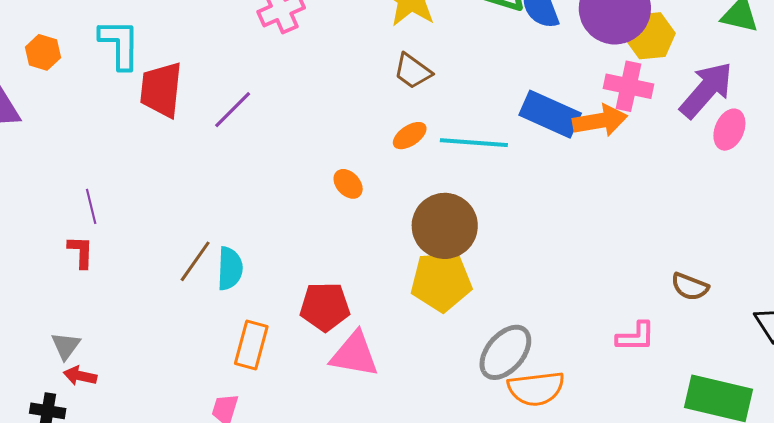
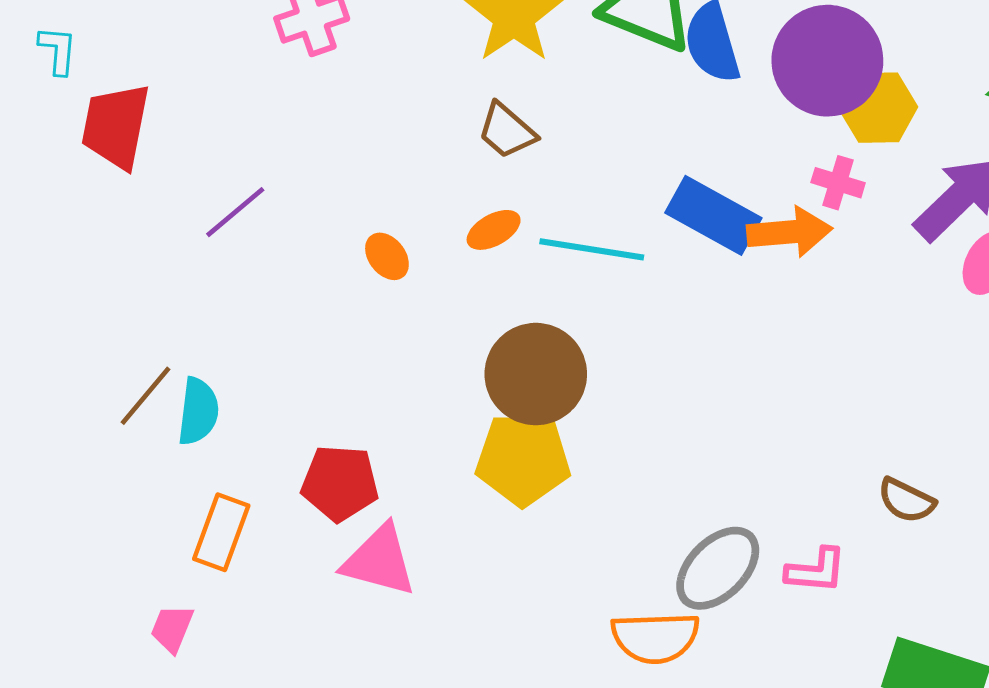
cyan L-shape: (120, 44) -> (58, 50), size x0.6
pink cross: (628, 86) -> (838, 183), size x0.7
purple line: (233, 110) -> (235, 212), moved
orange ellipse: (348, 184) -> (387, 256), moved
gray ellipse: (505, 352) -> (718, 568), moved

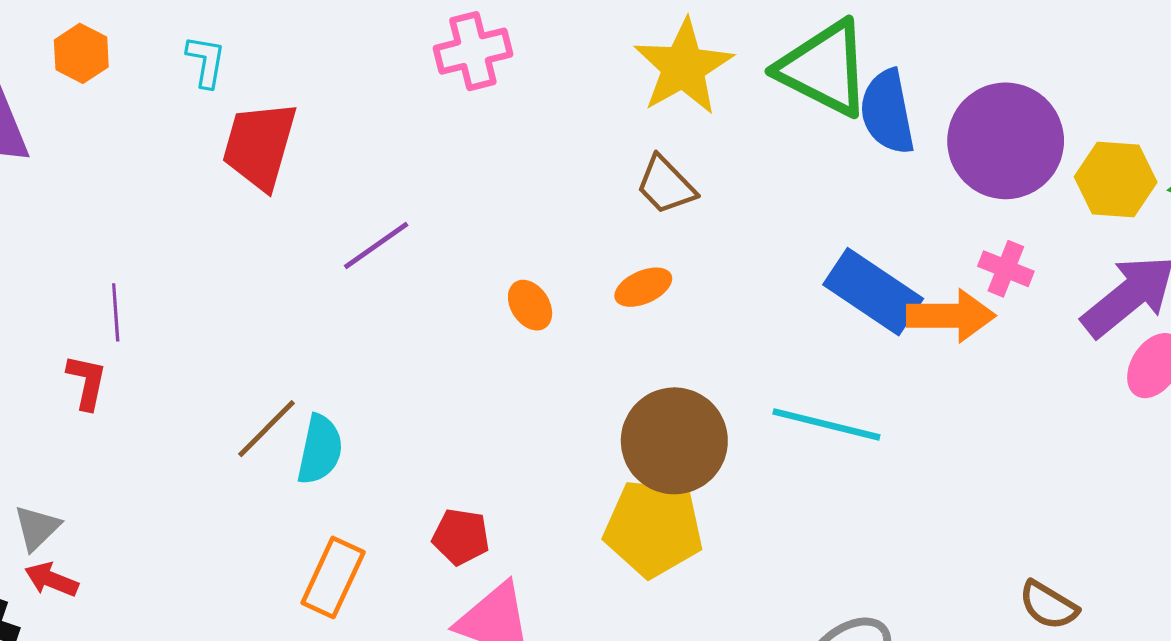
yellow hexagon: (878, 108) -> (1116, 180), moved
cyan line: (592, 249) -> (826, 424), moved
red pentagon: (340, 483) -> (461, 537), size x0.7

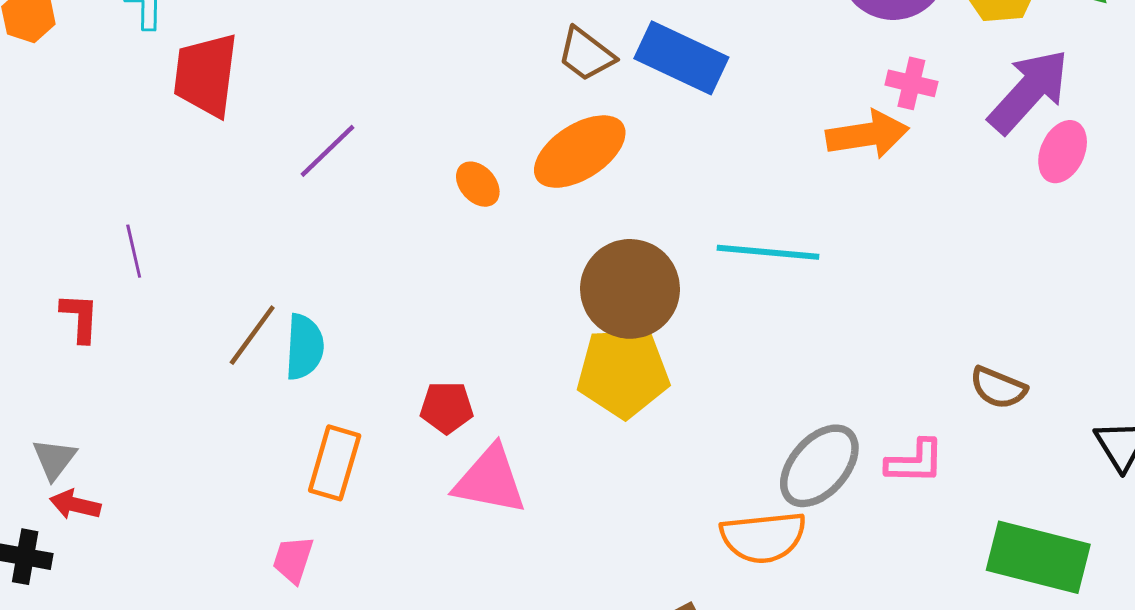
orange ellipse: (643, 287) -> (580, 152), size x1.8
blue rectangle: (873, 292) -> (681, 58), moved
purple line: (116, 312) -> (134, 251), moved

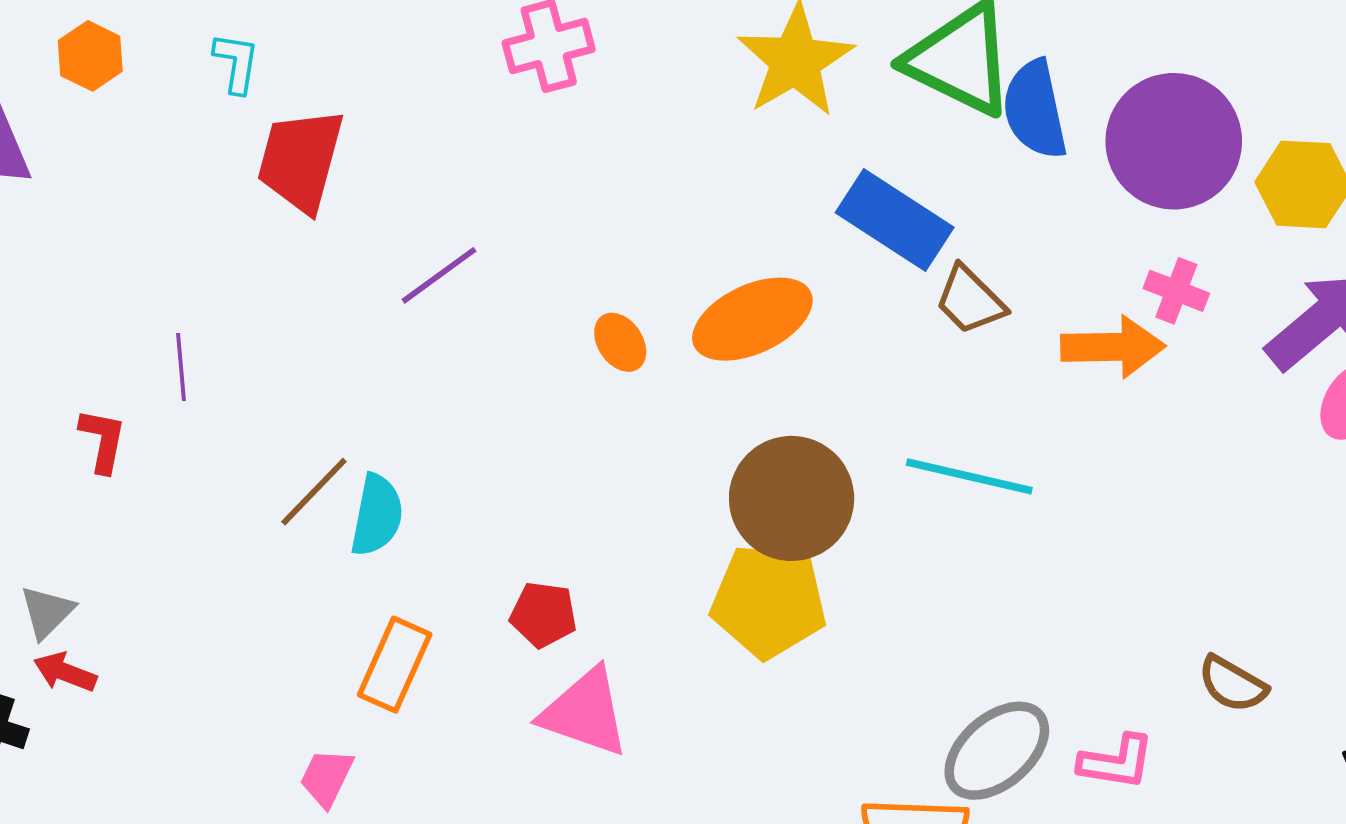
brown trapezoid: (586, 54) -> (970, 300), moved

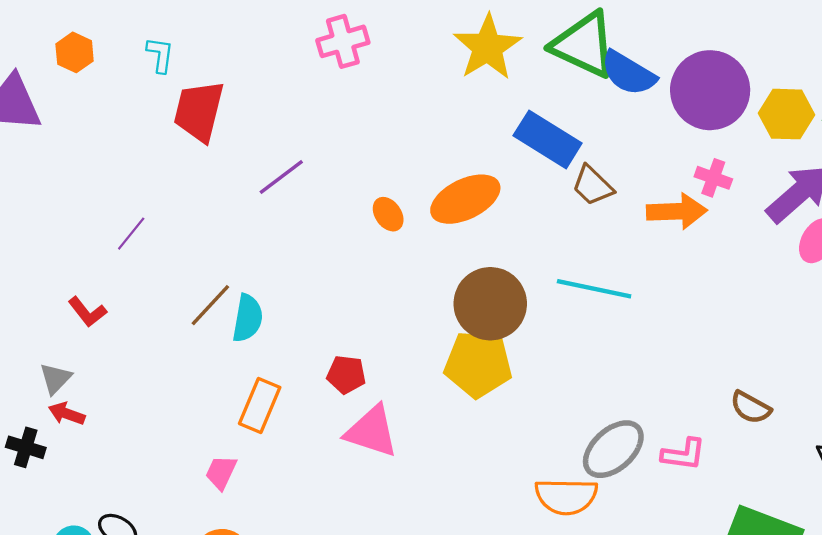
blue semicircle: (1035, 110) -> (628, 73), turned -46
purple line: (181, 367) -> (131, 234), turned 45
red L-shape: (103, 440) -> (87, 312), moved, turned 132

